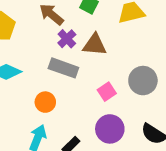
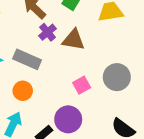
gray rectangle: (63, 68) -> (27, 59), moved
purple circle: (110, 129) -> (68, 119), moved

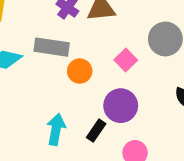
orange circle: (23, 91) -> (80, 71), moved

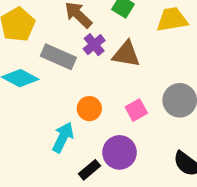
gray rectangle: (52, 47) -> (58, 57), moved
cyan arrow: (56, 129) -> (63, 137), moved

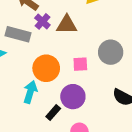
orange circle: (89, 109) -> (46, 68), size x1.5
pink square: (136, 110) -> (80, 64), turned 35

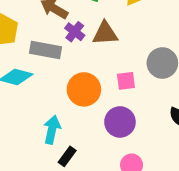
cyan arrow: (30, 92) -> (52, 130), moved
black rectangle: (53, 113) -> (67, 156), moved

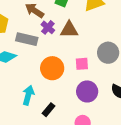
purple circle: (120, 122) -> (87, 91), moved
black rectangle: (67, 156) -> (48, 110), moved

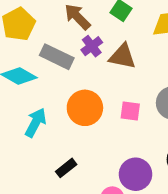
purple circle: (87, 91) -> (135, 174), moved
cyan arrow: (28, 95) -> (36, 123), moved

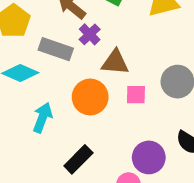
brown triangle: (122, 56) -> (115, 62), moved
black rectangle: (66, 168) -> (78, 159), size x1.4

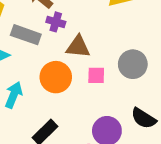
purple cross: (90, 34) -> (56, 22), turned -30

